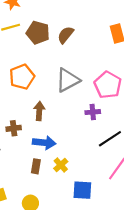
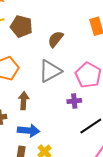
brown semicircle: (66, 35) -> (55, 39), moved

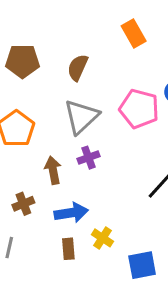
purple cross: (74, 101) -> (88, 158), moved

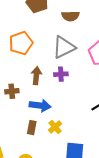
brown semicircle: (78, 67) -> (70, 16), turned -132

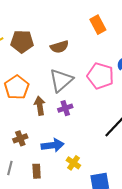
brown arrow: (36, 76) -> (40, 106), moved
brown rectangle: (32, 128) -> (37, 171), moved

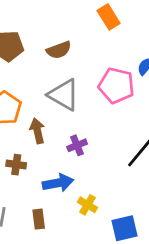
gray triangle: (61, 80) -> (64, 95), turned -45
purple cross: (65, 108) -> (77, 145), moved
brown cross: (20, 138) -> (16, 165), moved, turned 32

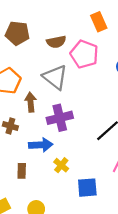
pink pentagon: (116, 86) -> (84, 54), moved
purple cross: (77, 145) -> (60, 118), size x1.6

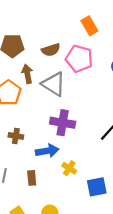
brown arrow: (31, 102) -> (27, 74), moved
purple cross: (60, 118) -> (63, 123), turned 30

